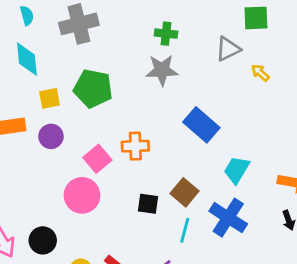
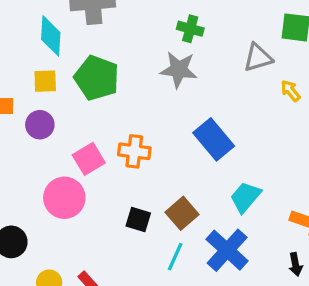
cyan diamond: (27, 59) -> (51, 36), moved

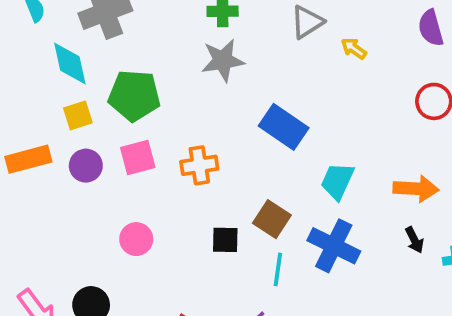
pink square: (89, 159) -> (138, 158), moved, turned 32
pink circle: (64, 198) -> (136, 239), size x0.7

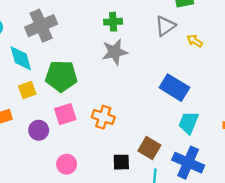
blue rectangle: (284, 127) -> (174, 88), moved
orange cross: (199, 165) -> (103, 117), turned 30
purple circle: (86, 166) -> (39, 130), moved

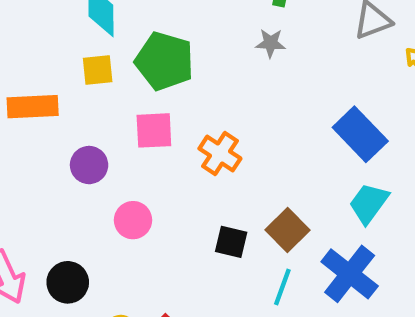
gray star: (115, 52) -> (270, 43), size x0.6
purple circle: (39, 130) -> (89, 165), moved

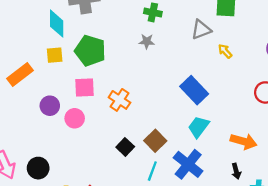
orange rectangle: (33, 107) -> (20, 74), turned -35
pink circle: (133, 220) -> (75, 118), moved
black square: (231, 242) -> (125, 147), turned 30

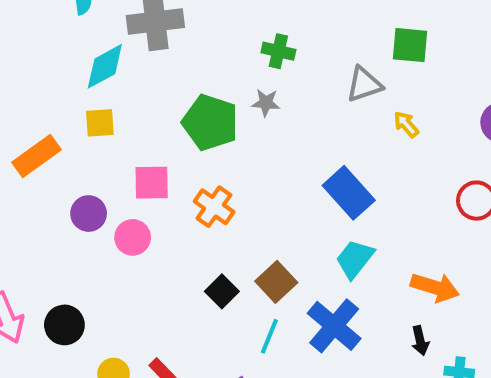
cyan diamond: (57, 24) -> (105, 66), turned 60
green pentagon: (90, 51) -> (210, 122), moved

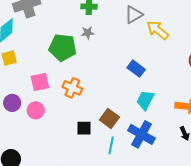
yellow arrow: (406, 124) -> (158, 30), size x1.6
blue rectangle: (349, 193) -> (136, 69), size x0.7
black square: (222, 291) -> (84, 128), turned -35

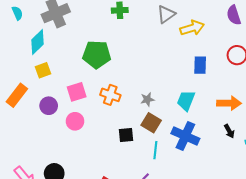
yellow arrow: (158, 30) -> (192, 28), turned 130
gray star: (88, 33) -> (147, 99), moved
blue rectangle: (136, 69) -> (200, 65), moved, turned 60
purple circle: (12, 103) -> (49, 106), moved

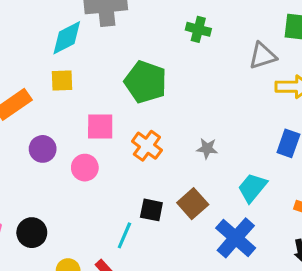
gray star: (147, 99) -> (207, 148), moved
purple circle: (49, 106) -> (43, 149), moved
cyan line: (155, 150) -> (124, 235), moved

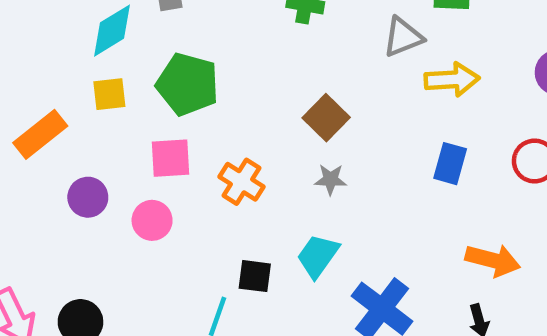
green pentagon: (146, 82) -> (188, 84), moved
cyan trapezoid: (252, 188) -> (318, 256), moved
brown square: (193, 204) -> (326, 118), moved

